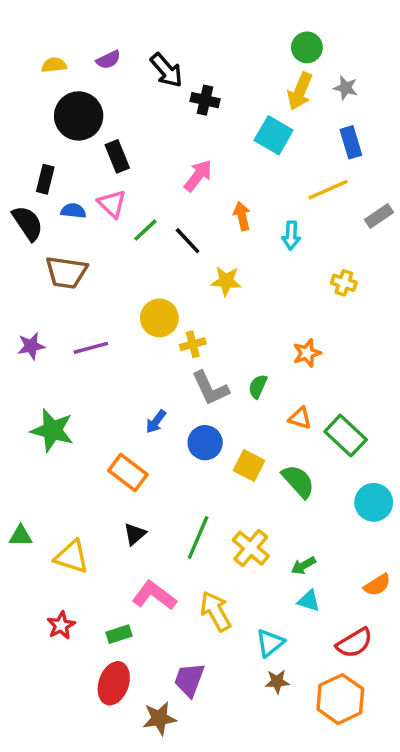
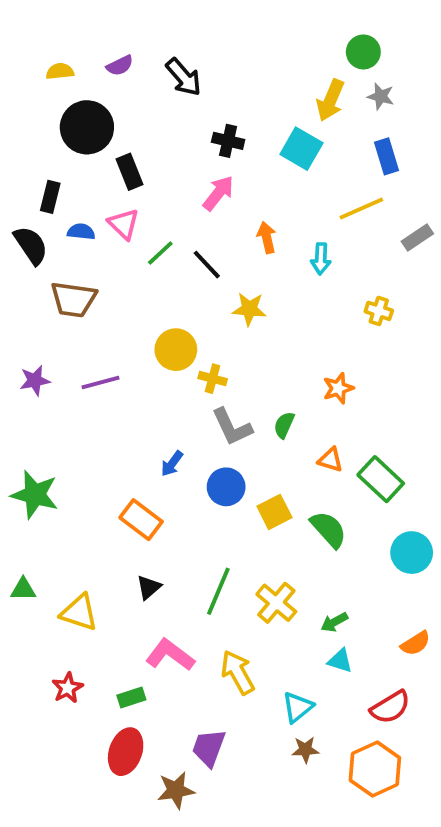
green circle: (307, 47) -> (363, 52), moved
black cross: (205, 100) -> (228, 141), moved
yellow cross: (193, 344) -> (213, 379), turned 30
green star: (52, 430) -> (35, 495), moved
yellow square: (249, 465) -> (274, 512), turned 36

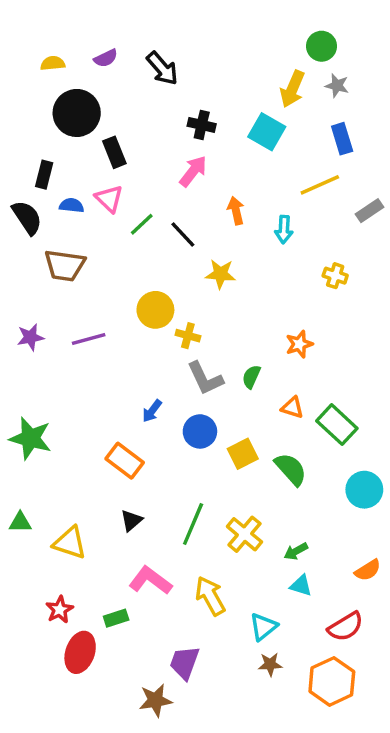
red ellipse: (126, 752) -> (80, 652), moved

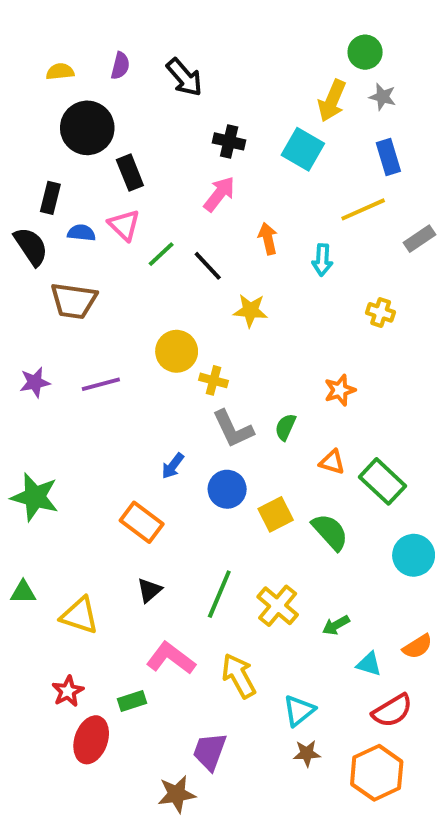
purple semicircle: (106, 58) -> (120, 66), turned -50
cyan triangle: (301, 586) -> (369, 664), moved

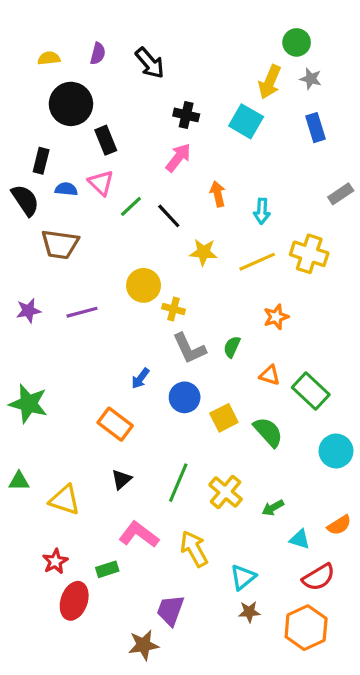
yellow line: (363, 209) -> (257, 262), moved
yellow cross: (381, 312) -> (309, 254), size x1.6

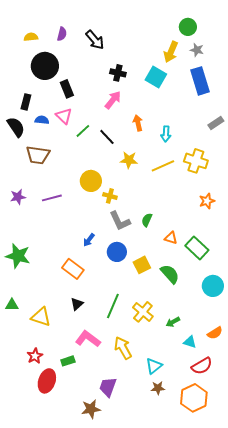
blue rectangle: (315, 128) -> (200, 81), size x1.5
orange star: (276, 317) -> (207, 201), moved

